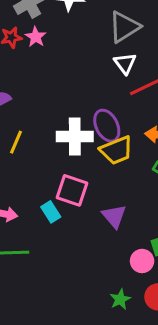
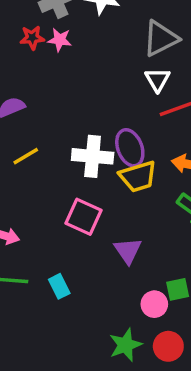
pink star: (36, 37) -> (60, 40), turned -30
yellow line: (16, 142) -> (26, 156), turned 30
cyan rectangle: (51, 212) -> (59, 286), moved
green star: (120, 299) -> (125, 345), size x1.4

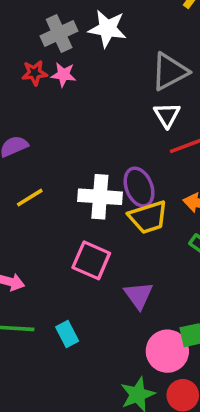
pink circle: (154, 304) -> (167, 351), size x1.5

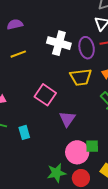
purple ellipse: (139, 187) -> (87, 48), moved
white cross: (100, 197) -> (59, 43), moved

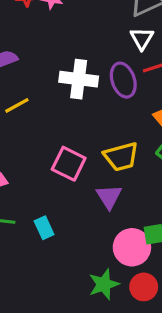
yellow trapezoid: (81, 77) -> (121, 157), moved

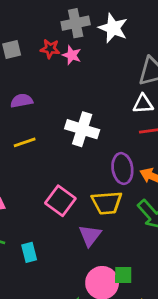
white triangle: (142, 38) -> (143, 104), turned 45
purple ellipse: (123, 80) -> (122, 168), moved

